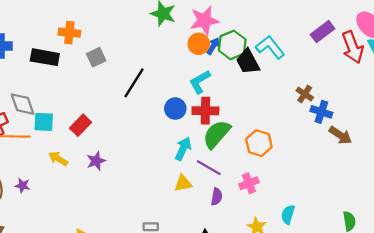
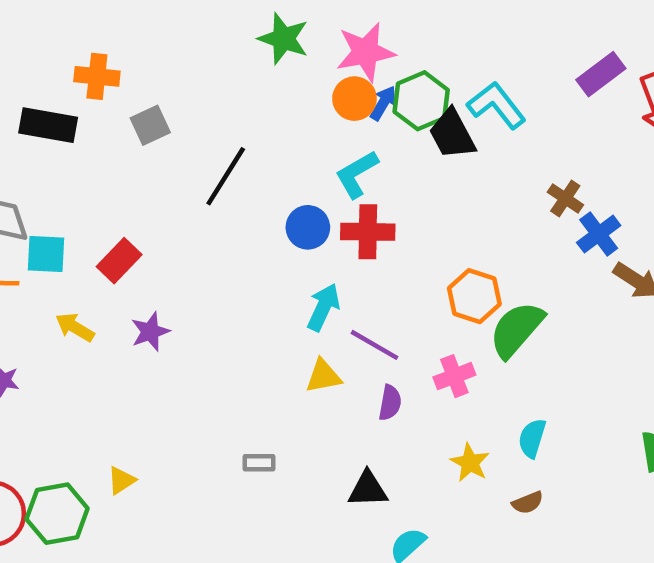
blue cross: (321, 112) -> (599, 234), turned 35
green semicircle: (217, 134) -> (517, 329), moved

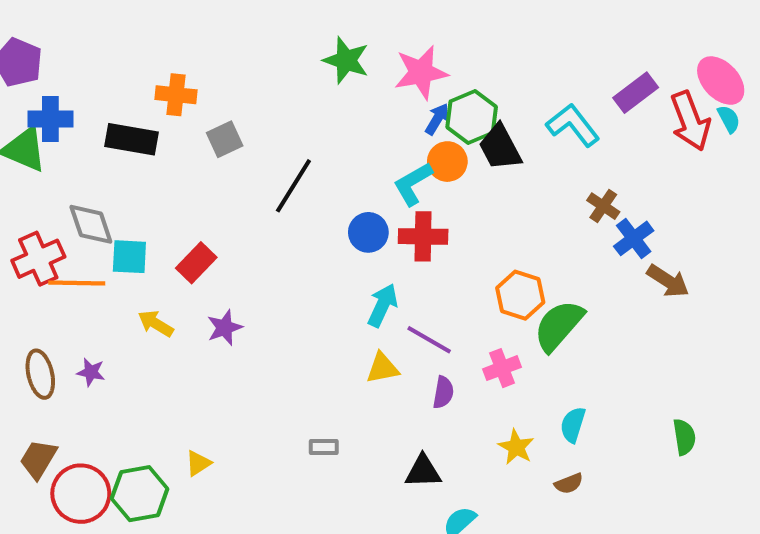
orange circle: (354, 99) -> (447, 162), moved
cyan L-shape: (497, 105) -> (573, 125), moved

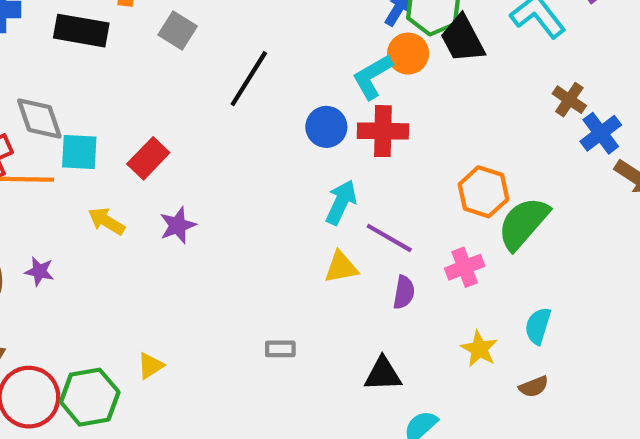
gray square: (225, 139) -> (178, 31), turned -33

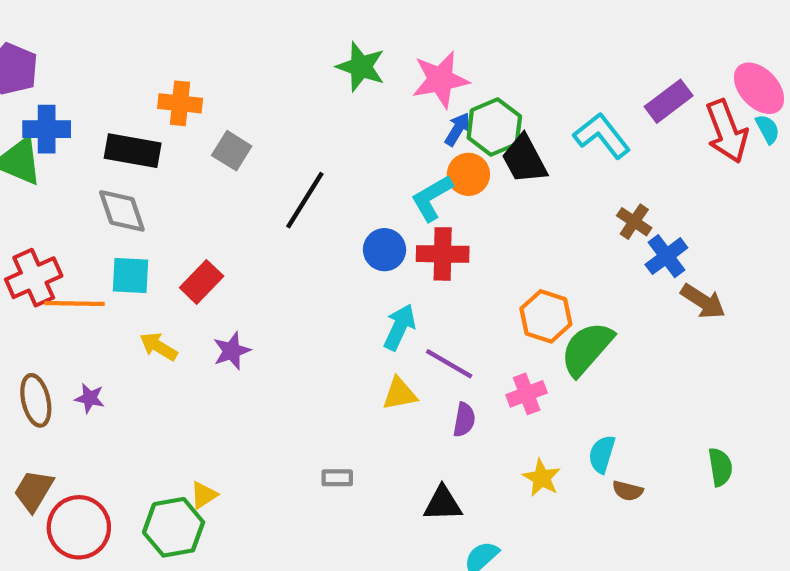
gray diamond: (39, 118) -> (122, 211), moved
brown semicircle: (534, 387) -> (628, 491), moved, turned 36
green hexagon: (90, 397) -> (174, 527), moved

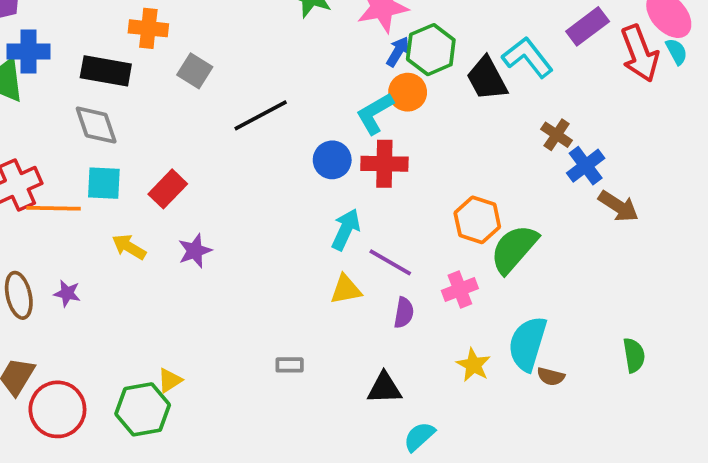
black trapezoid: (524, 159) -> (487, 79), moved
black line: (305, 200) -> (261, 115), turned 30
cyan semicircle: (602, 454) -> (528, 344), size x1.6

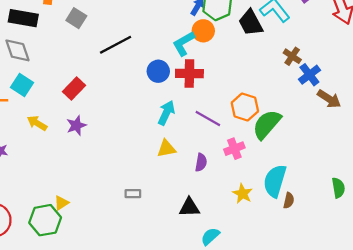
cyan square: (104, 183) -> (22, 85), turned 30
red rectangle: (168, 189) -> (74, 89), moved
purple line: (390, 262) -> (208, 119), moved
brown semicircle: (551, 377) -> (289, 201), turned -91

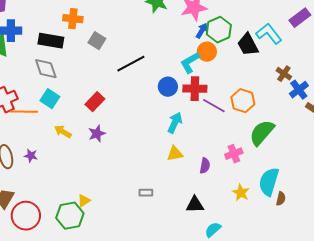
orange hexagon: (245, 107) -> (243, 101), moved
purple line: (208, 119) -> (214, 106), moved

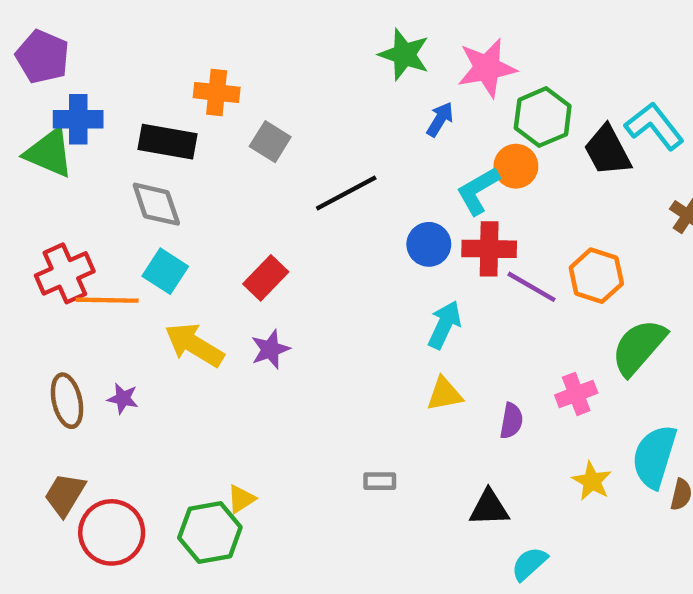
blue arrow: (202, 31) -> (440, 119), moved
yellow arrow: (63, 132) -> (194, 345), size x1.5

